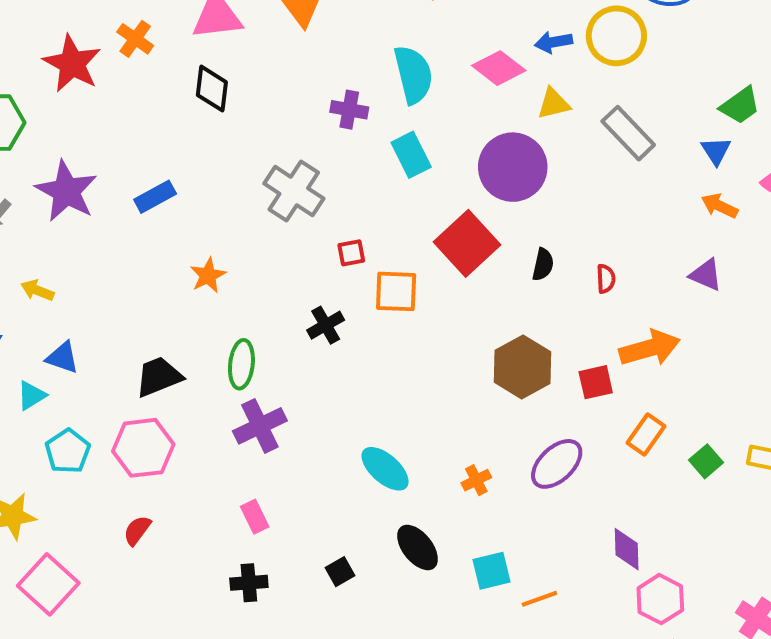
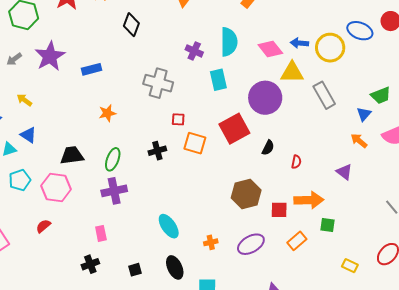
yellow triangle: (554, 104) -> (292, 72), size x1.4
gray cross: (294, 191) -> (158, 83), turned -32
green square: (706, 461) -> (327, 225), moved, turned 35
black cross: (249, 583) -> (90, 264), turned -30

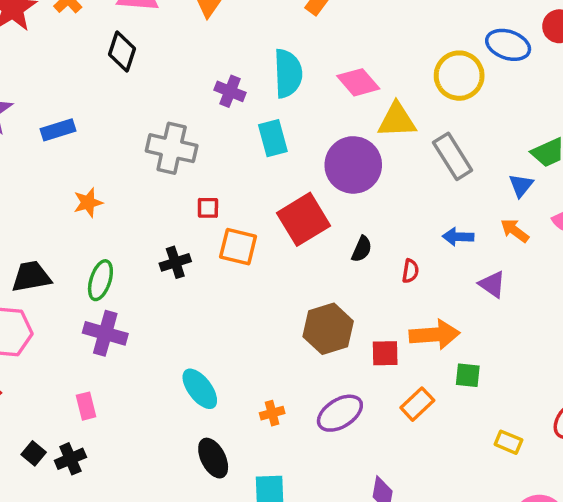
blue arrow: (299, 43) -> (458, 237), moved
purple cross: (114, 191) -> (105, 333), turned 30
black square: (135, 270) -> (34, 453), moved, turned -32

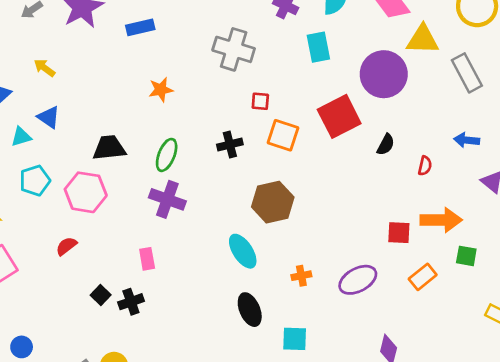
brown hexagon: (328, 329) -> (273, 202), moved

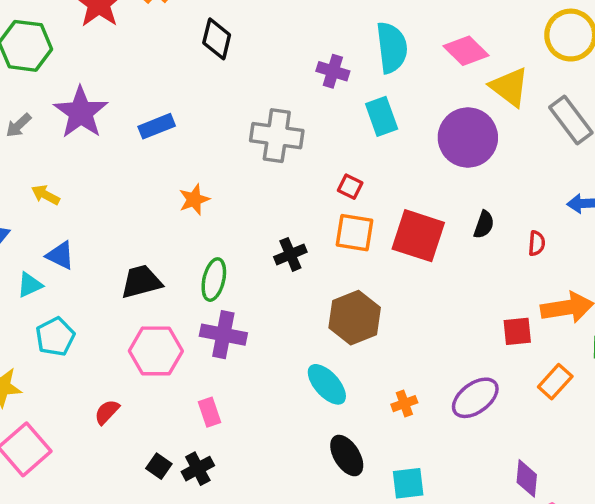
yellow triangle: (423, 39) -> (510, 87), turned 44
red square: (260, 101) -> (350, 187), moved, turned 30
red square: (339, 116) -> (418, 236), moved, turned -36
pink hexagon: (86, 192) -> (156, 351), moved

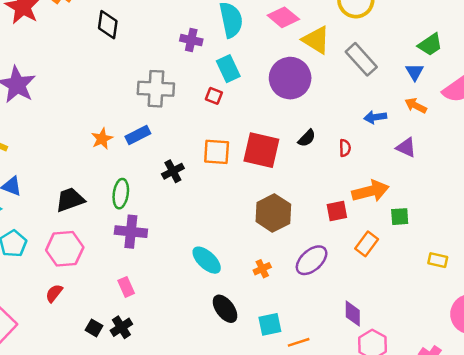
blue rectangle: (157, 126) -> (138, 135), moved
red square: (350, 187) -> (214, 96), moved
black semicircle: (484, 225) -> (307, 138), turned 30
brown hexagon: (355, 318) -> (273, 213), moved
pink hexagon: (156, 351) -> (65, 249), moved

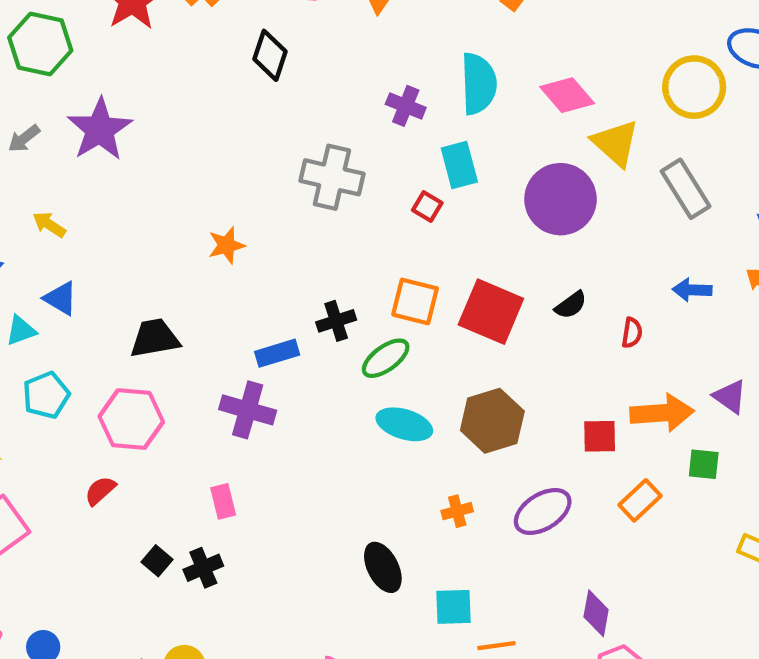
blue rectangle: (138, 135) -> (277, 353), moved
purple triangle: (406, 147) -> (730, 397), moved
green ellipse: (121, 194) -> (386, 358), moved, turned 36
cyan ellipse: (207, 260) -> (404, 424), moved, turned -36

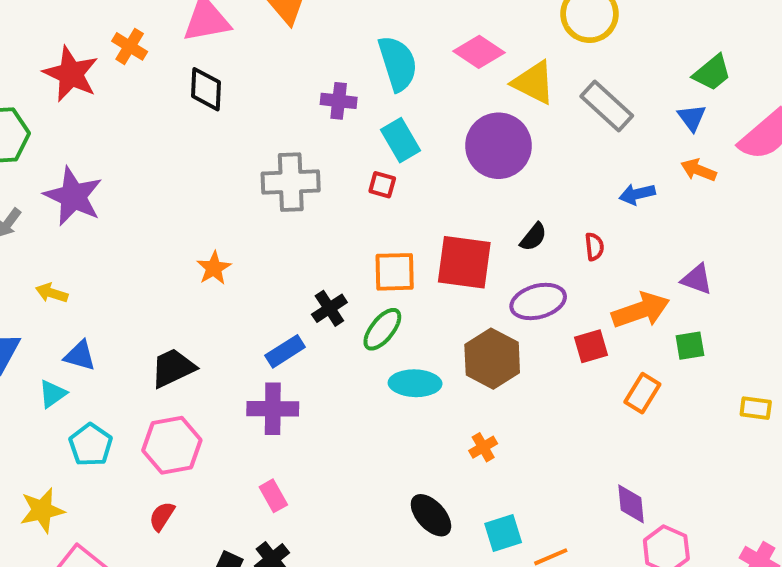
purple ellipse: (543, 511) -> (538, 301), moved, turned 32

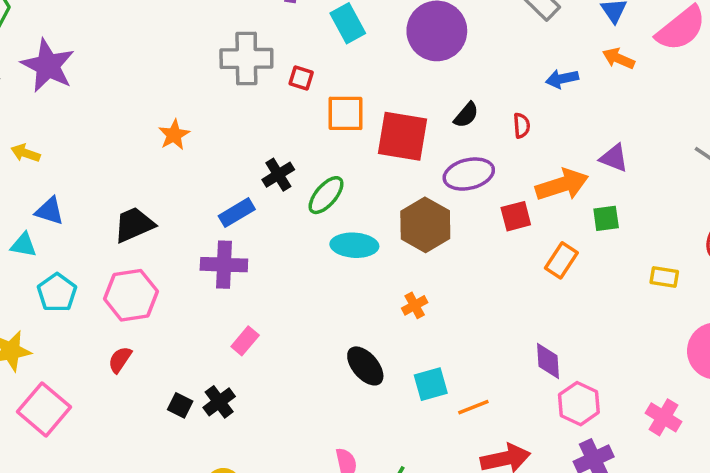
red square: (382, 185) -> (301, 78), moved
orange square: (395, 272) -> (346, 113), moved
cyan triangle: (52, 394) -> (24, 245), turned 44
pink rectangle: (273, 496) -> (245, 341), moved, turned 68

